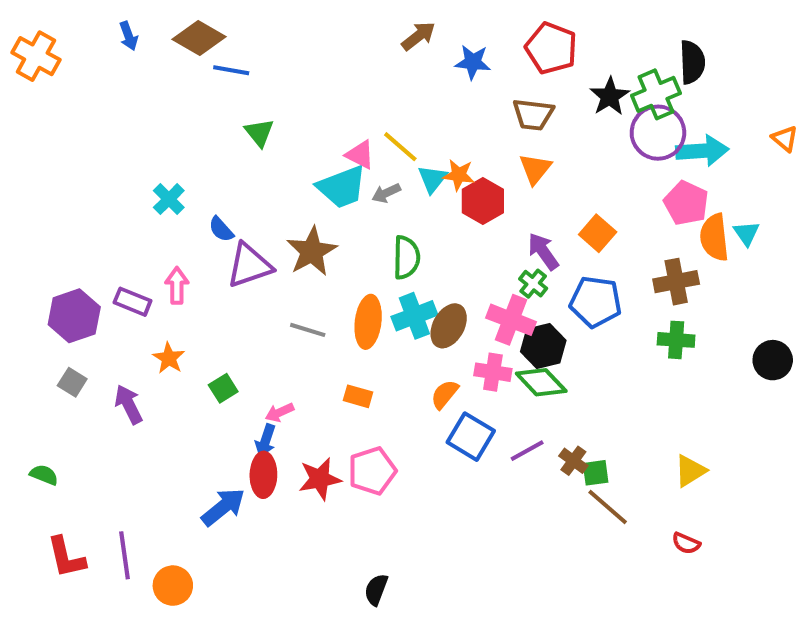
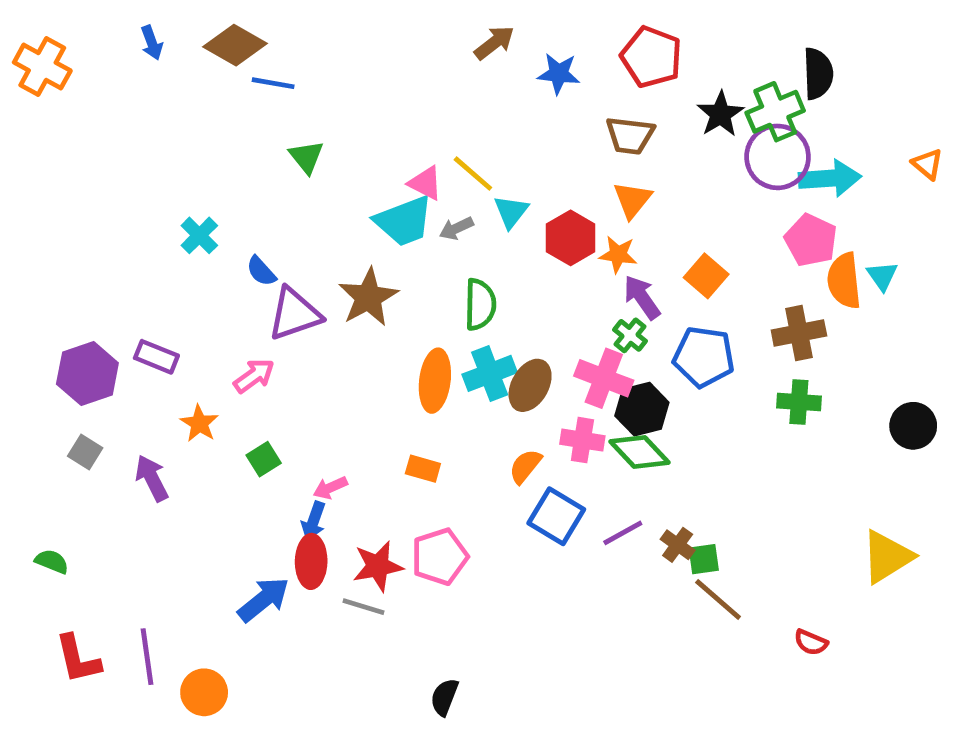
orange star: (459, 175) -> (618, 254), moved
pink arrow: (177, 286) -> (254, 376), moved, turned 54
gray line: (308, 330) -> (363, 607), moved
yellow triangle: (690, 471) -> (887, 557), moved, size x1.4

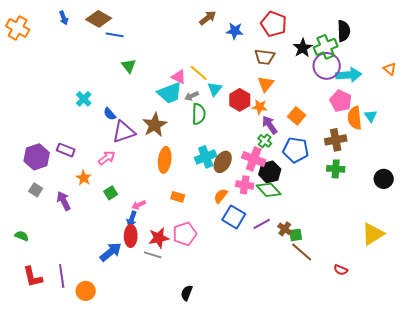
green semicircle: (480, 304) -> (199, 114), moved
orange ellipse: (435, 381) -> (165, 160), moved

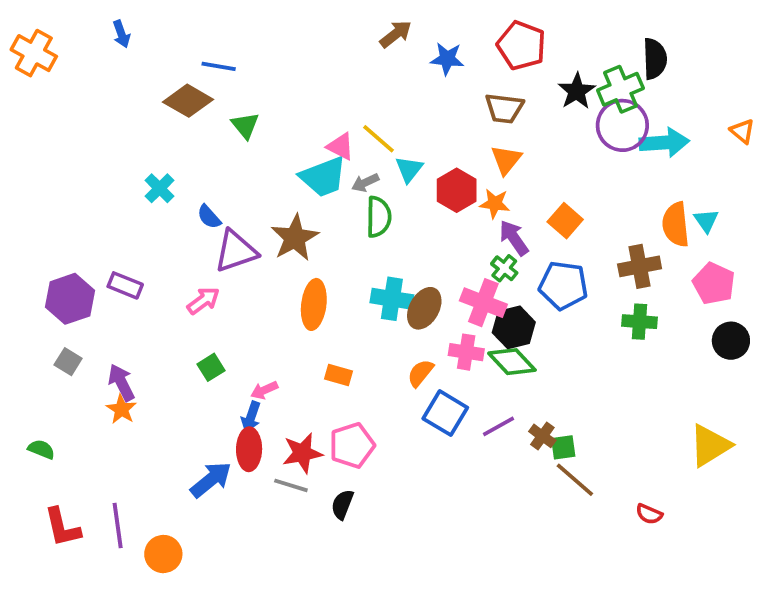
brown diamond: (99, 19) -> (188, 101), moved
pink pentagon: (341, 101) -> (714, 284), moved
cyan cross: (206, 157) -> (392, 299), turned 30
orange star: (84, 178) -> (121, 409), moved
black semicircle: (187, 293) -> (342, 504), moved

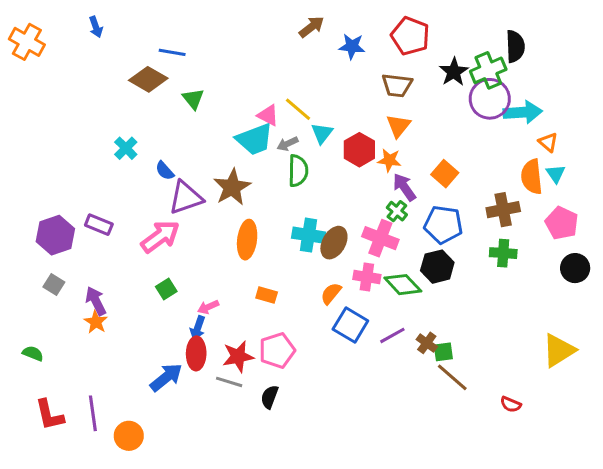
orange triangle: (742, 131) -> (548, 142), moved
pink arrow: (203, 301) -> (160, 237), size x1.5
black hexagon: (514, 327) -> (437, 267), moved

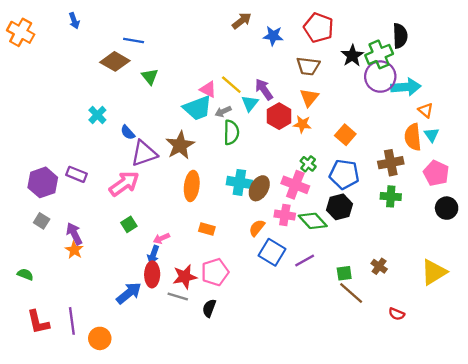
purple arrow: (404, 187) -> (264, 89), moved
brown cross: (427, 343) -> (379, 266), moved

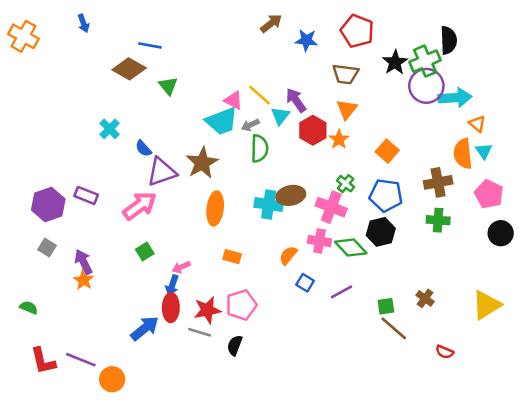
orange star: (302, 124) -> (339, 139), turned 30
brown ellipse: (259, 188) -> (291, 195), moved, turned 50
blue square: (272, 252) -> (305, 283), size x0.6
purple line: (72, 321) -> (81, 360), turned -60

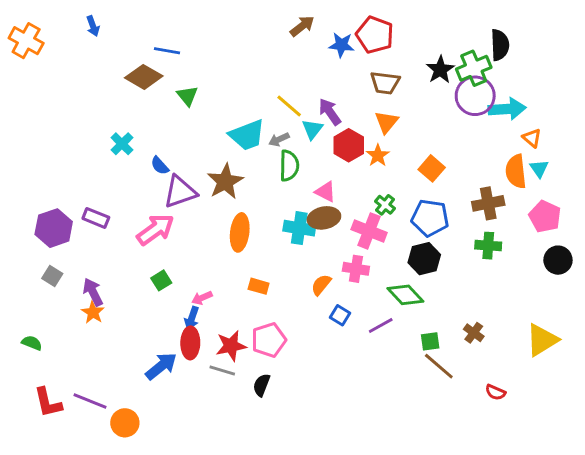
red pentagon: (357, 31) -> (375, 35), moved
pink triangle: (233, 100) -> (325, 192), moved
green diamond: (351, 248) -> (405, 295), moved

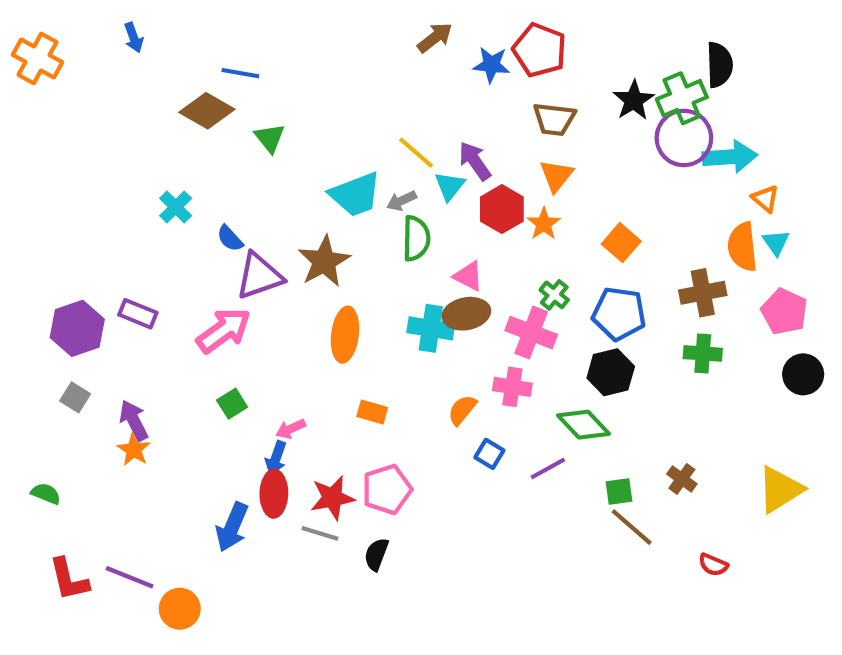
blue arrow: (161, 366) -> (232, 527), turned 152

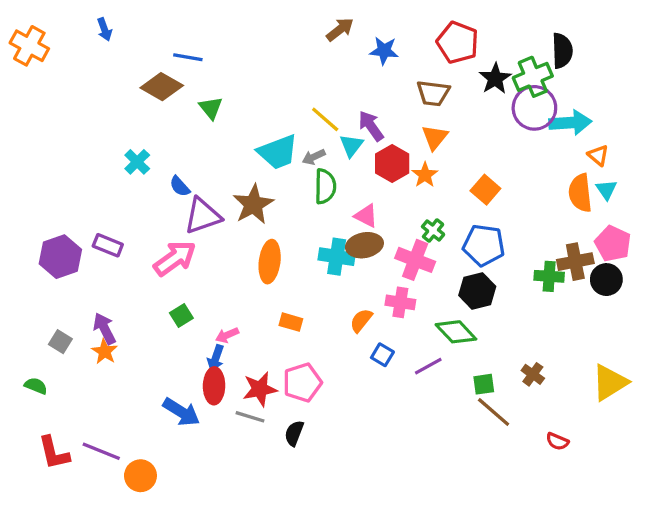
red pentagon: (540, 50) -> (458, 43), moved
brown cross: (703, 293) -> (575, 262), moved
black circle: (803, 374) -> (606, 280), moved
gray square: (75, 397) -> (60, 342), moved
blue arrow: (232, 527) -> (181, 412), turned -81

